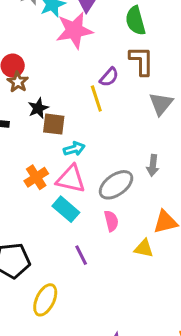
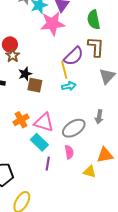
purple semicircle: (109, 77) -> (74, 56), size x1.5
cyan arrow: (74, 149) -> (69, 86), moved
purple line: (81, 255) -> (48, 164), moved, turned 32

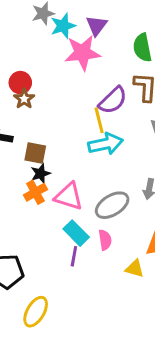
black star: (25, 74) -> (40, 174), moved
brown square: (35, 85) -> (35, 153), moved
cyan arrow: (69, 86) -> (106, 144), size x1.6
cyan rectangle: (39, 142) -> (76, 233), moved

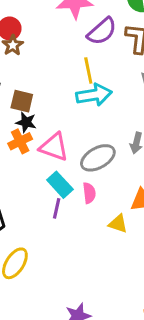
purple semicircle: (113, 100) -> (102, 31), moved
black star: (40, 174) -> (26, 122), turned 30

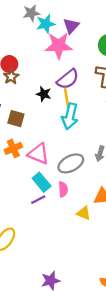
purple semicircle: (102, 31) -> (68, 79), moved
cyan arrow: (94, 95) -> (70, 116), turned 110
black star: (26, 122) -> (44, 94), moved
purple line: (57, 208) -> (38, 200), turned 48

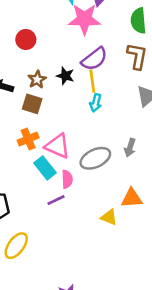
brown star: (11, 77) -> (37, 80), moved
cyan arrow: (70, 116) -> (96, 103), size x0.6
cyan rectangle: (42, 182) -> (45, 168), moved
pink semicircle: (63, 189) -> (67, 179), moved

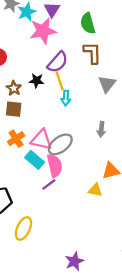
gray ellipse: (95, 158) -> (60, 144), moved
pink semicircle: (67, 179) -> (55, 166), size x1.5

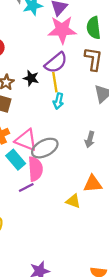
pink star: (43, 31) -> (62, 30), moved

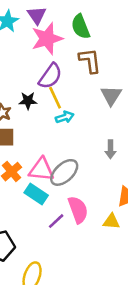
cyan arrow: (58, 101) -> (65, 117), turned -105
pink semicircle: (35, 169) -> (78, 210), moved

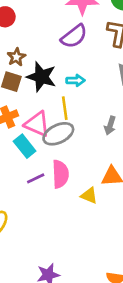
yellow line: (55, 98) -> (65, 108), moved
black star: (28, 101) -> (41, 77), moved, size x1.6

